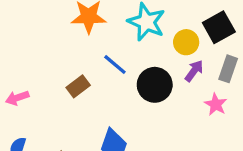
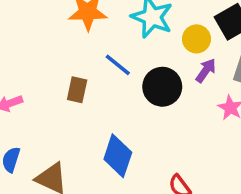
brown rectangle: (78, 86) -> (77, 90), turned -40

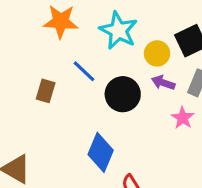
purple arrow: (206, 71) -> (163, 83), turned -110
blue diamond: (118, 156) -> (101, 152), moved

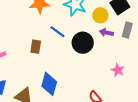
pink star: (183, 118) -> (118, 70), moved
blue diamond: (101, 152) -> (49, 84), moved

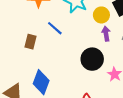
purple arrow: (106, 33) -> (106, 34), turned 64
black circle: (83, 43) -> (92, 59), moved

